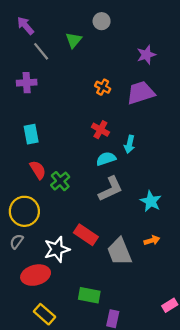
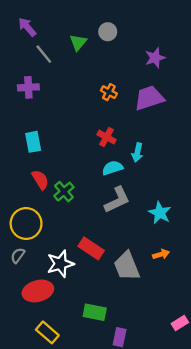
gray circle: (102, 21) -> (108, 32), moved

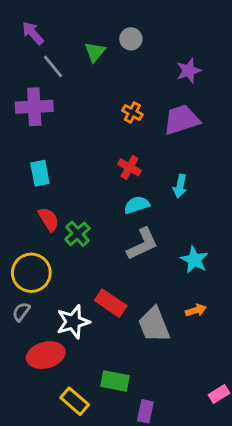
purple cross: (28, 87) -> (34, 107), size x1.4
cyan arrow: (137, 152) -> (180, 186), moved
yellow rectangle: (47, 332) -> (75, 401), moved

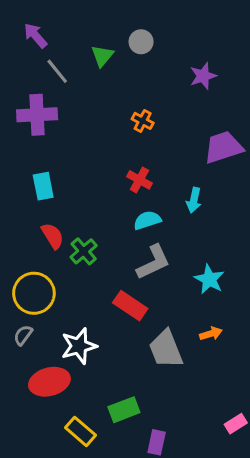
purple trapezoid: (181, 120) -> (223, 147), moved
red rectangle: (111, 303) -> (130, 306), moved
green rectangle: (115, 381) -> (124, 410), turned -32

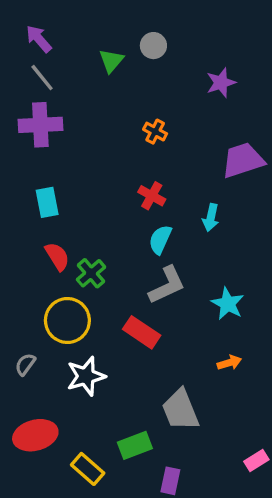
gray line: (57, 71) -> (42, 78), moved
cyan semicircle: (147, 220) -> (160, 240), turned -48
yellow circle: (34, 293) -> (67, 321), moved
gray trapezoid: (166, 349) -> (180, 410), moved
red ellipse: (49, 382) -> (35, 435), moved

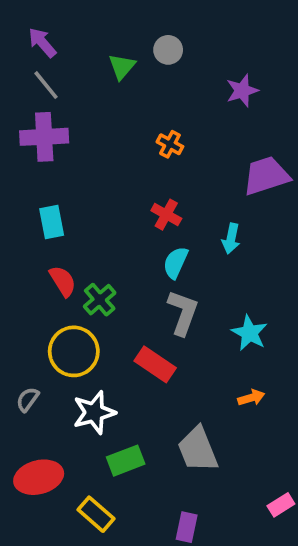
gray L-shape: (167, 285) -> (183, 313), turned -45
green rectangle: (135, 445) -> (126, 461), moved

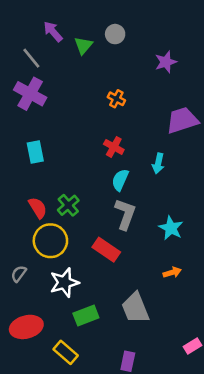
purple arrow: (42, 43) -> (53, 32), moved
purple cross: (44, 137) -> (30, 94), turned 32
red semicircle: (63, 281) -> (38, 208), moved

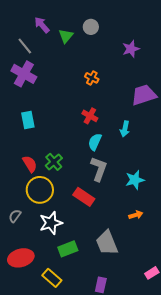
cyan star: (171, 228) -> (135, 180), turned 30

